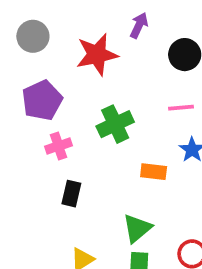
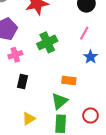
pink line: (181, 108) -> (84, 33), turned -56
orange rectangle: (154, 172) -> (69, 80), moved

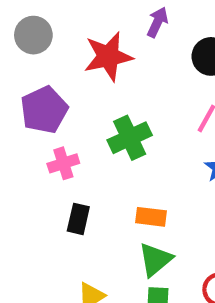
orange rectangle: (69, 80) -> (151, 217), moved

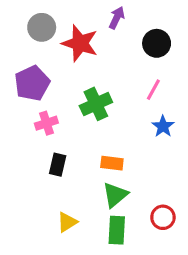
gray circle: (33, 35) -> (42, 27), moved
red star: (108, 56) -> (80, 43), turned 30

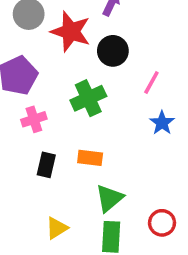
black circle: (157, 43) -> (113, 51), moved
orange rectangle: (112, 163) -> (90, 158), moved

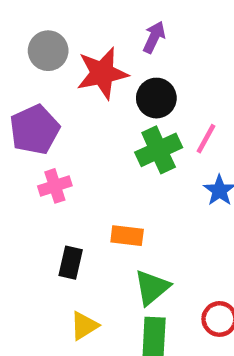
red star: (71, 32) -> (102, 73), turned -30
green cross: (88, 98) -> (159, 150), moved
black rectangle: (46, 165) -> (71, 263), moved

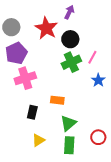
gray circle: (48, 51) -> (11, 27), moved
red star: (102, 73) -> (46, 28), turned -30
pink cross: (55, 186) -> (25, 78), size x1.5

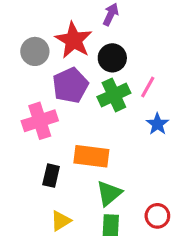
gray circle: (11, 27) -> (35, 51), moved
purple pentagon: (16, 53) -> (70, 85), moved
orange rectangle: (57, 100) -> (91, 156), size x1.5

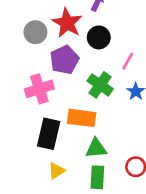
green cross: (114, 95) -> (100, 85), moved, turned -30
black rectangle: (51, 176) -> (49, 134), size x1.6
green triangle: (109, 193) -> (96, 148), turned 35

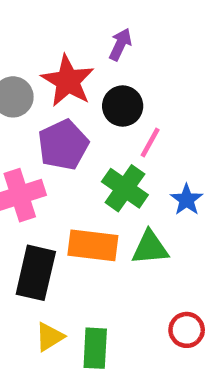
pink line: (128, 61) -> (150, 143), moved
green triangle: (96, 148) -> (150, 248), moved
green rectangle: (97, 177) -> (95, 348), moved

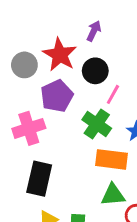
orange rectangle: (93, 245) -> (111, 159), moved
green triangle: (150, 248) -> (113, 195), moved

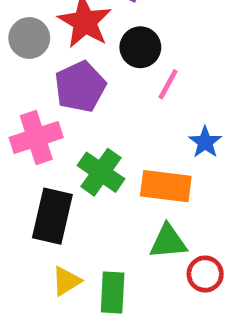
green cross: (97, 124) -> (101, 172), moved

